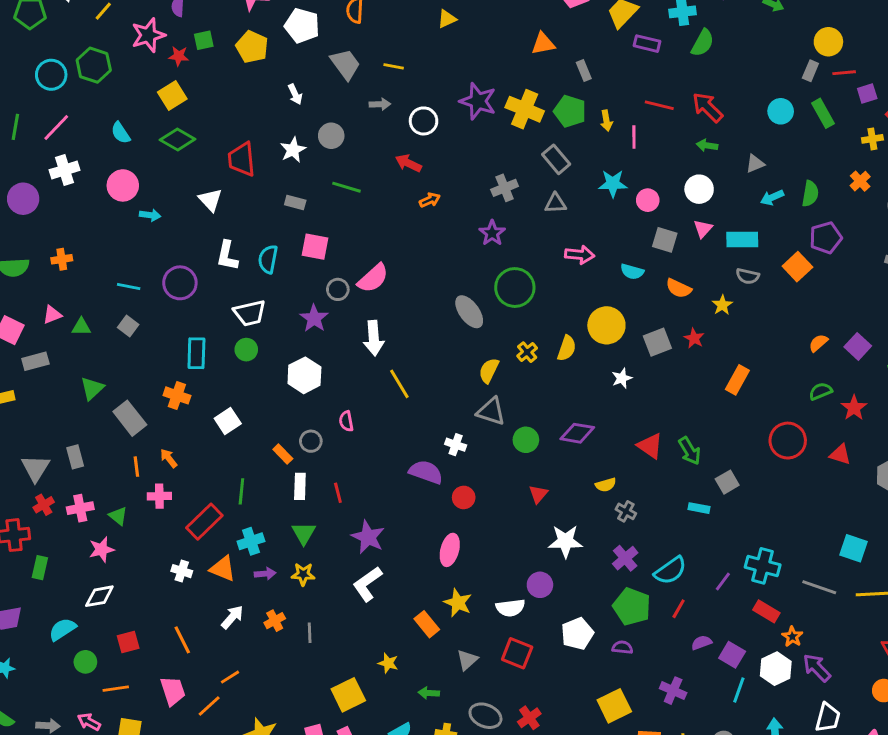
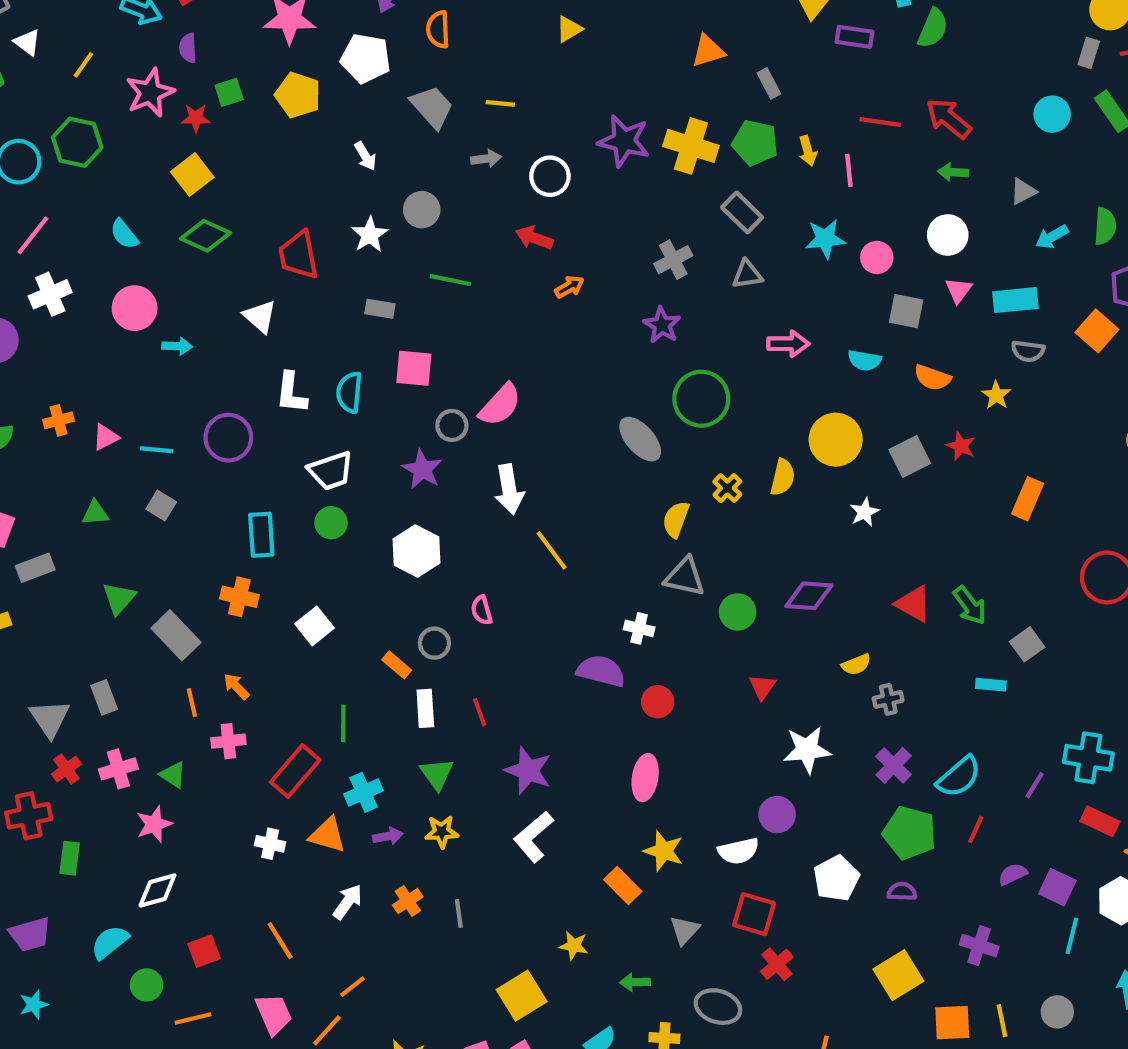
pink triangle: (52, 315) -> (106, 437), moved
gray cross: (626, 511) -> (888, 699), turned -36
red cross: (529, 718) -> (777, 964), moved

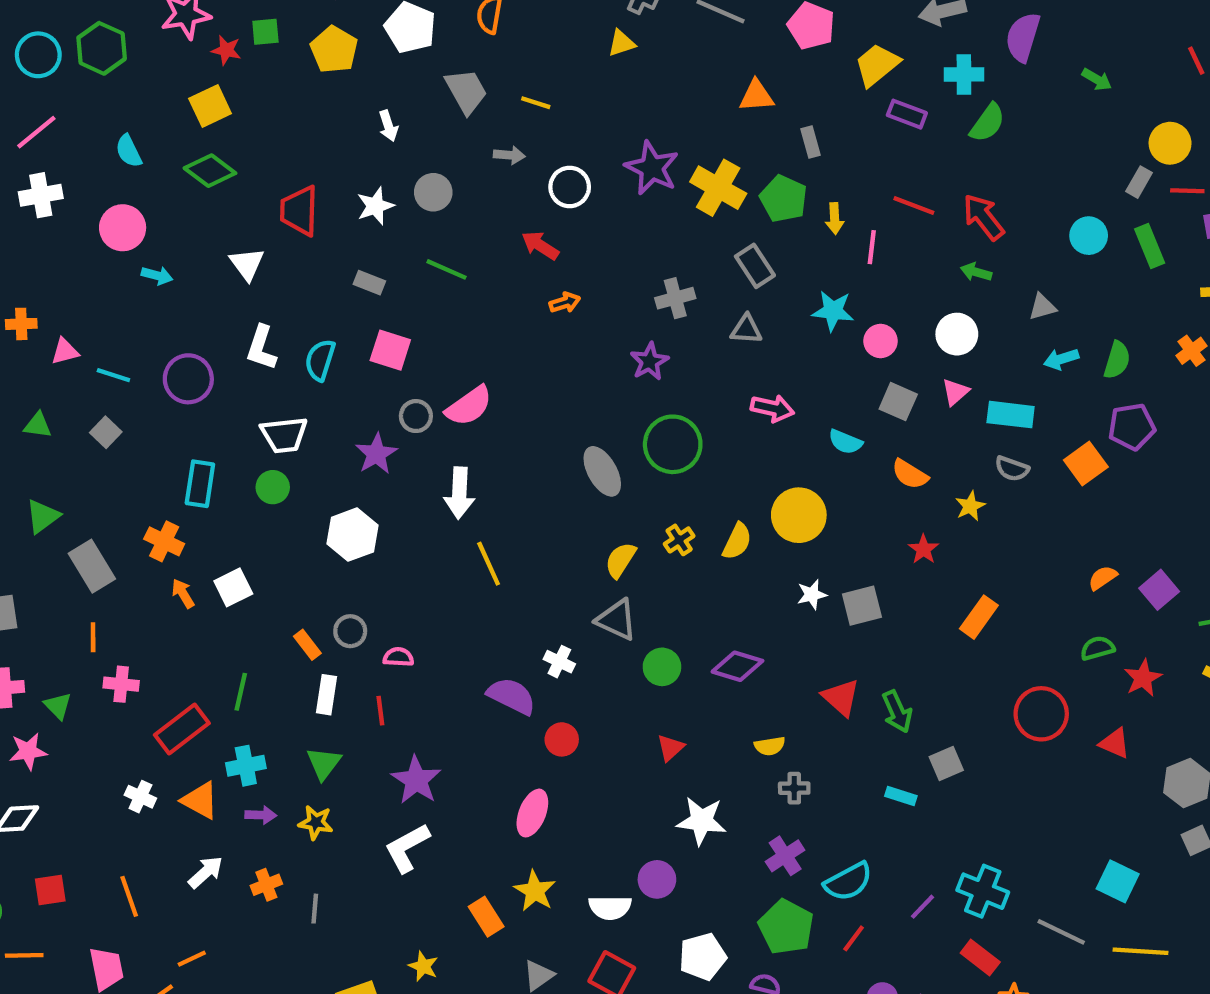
gray square: (910, 456) -> (862, 606), moved
pink semicircle: (482, 610) -> (398, 657), moved, turned 96
orange arrow: (236, 686) -> (183, 593), moved

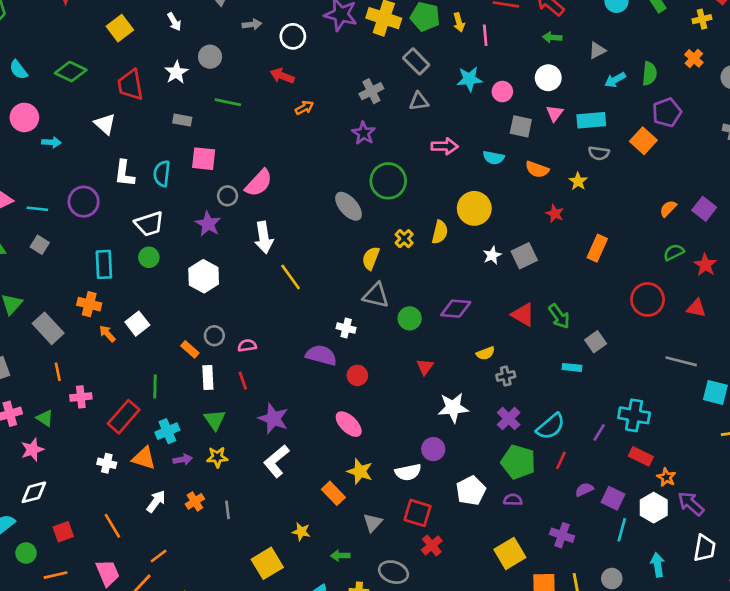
yellow square: (210, 106) -> (120, 28), moved
pink ellipse: (532, 813) -> (349, 424), turned -56
gray line: (1061, 932) -> (681, 361), moved

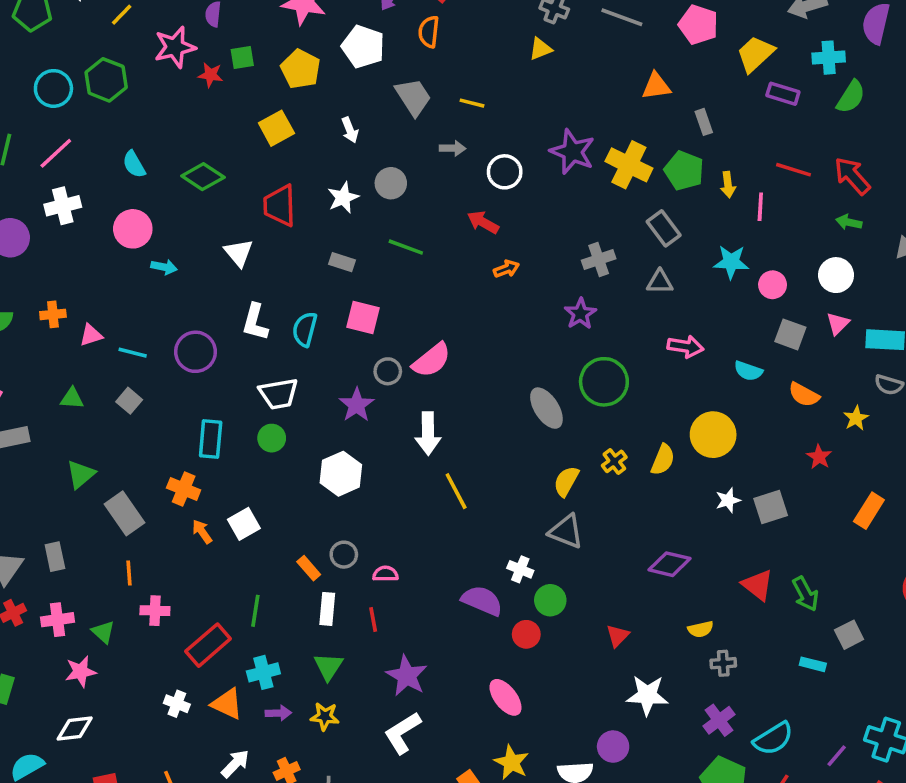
green circle: (410, 318) -> (550, 600), moved

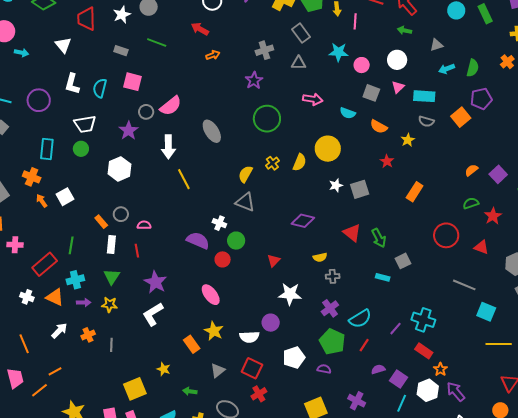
gray ellipse: (546, 408) -> (212, 131), moved

